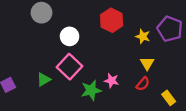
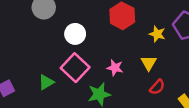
yellow triangle: (147, 63) -> (149, 63), moved
pink star: (112, 81) -> (115, 68), moved

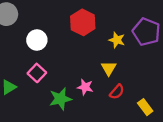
pink square: (75, 68) -> (37, 73), size x0.7
pink star: (115, 68) -> (85, 87), moved

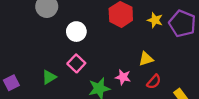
yellow star: (117, 40) -> (155, 20), moved
yellow triangle: (109, 68) -> (146, 59), turned 42

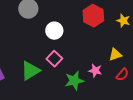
green triangle: (49, 77) -> (30, 71), size x1.5

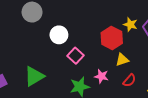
red hexagon: (93, 16) -> (112, 38), moved
pink square: (54, 59) -> (76, 56), moved

